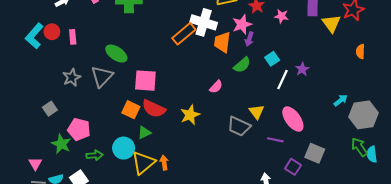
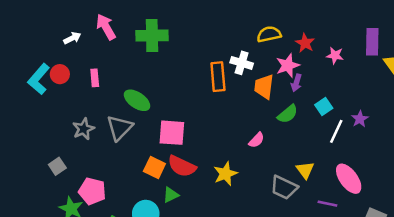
white cross: (204, 22) -> (242, 63), size x0.7
orange rectangle: (184, 34) -> (218, 77), turned -55
pink rectangle: (73, 37) -> (95, 78), moved

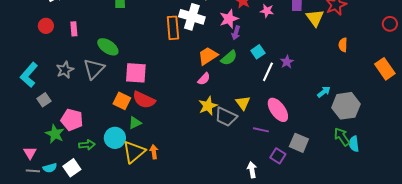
white cross: (242, 63) -> (192, 17), size x1.4
cyan L-shape: (39, 79) -> (29, 75), moved
orange trapezoid: (264, 87) -> (208, 56), moved, turned 50
yellow star: (225, 174) -> (208, 106), moved

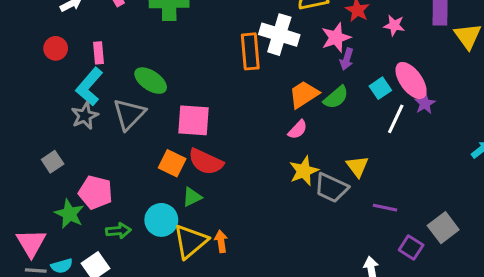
cyan L-shape: (29, 75) -> (89, 87), moved
pink ellipse: (278, 110) -> (411, 81), moved
gray square: (299, 143) -> (443, 228), turned 30
pink triangle: (30, 153) -> (31, 243), size x1.5

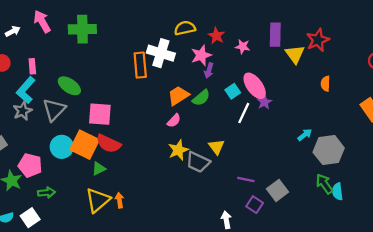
orange square: (172, 163) -> (85, 145), size x1.5
purple line: (385, 208) -> (246, 180), moved
cyan circle: (161, 220) -> (62, 147), moved

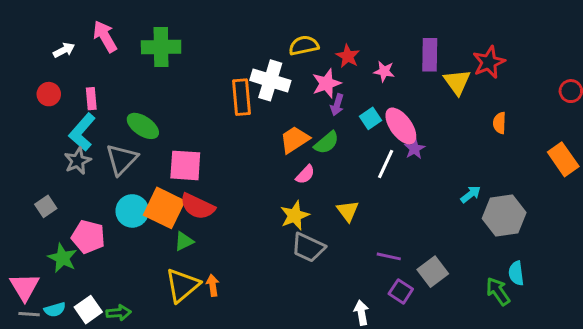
cyan square: (233, 91) -> (371, 118), moved
pink semicircle: (174, 121) -> (305, 175), moved
gray trapezoid: (198, 162) -> (308, 247), moved
green arrow: (324, 184) -> (498, 291), moved
green arrow: (46, 193) -> (119, 313), moved

